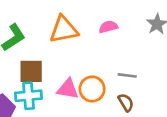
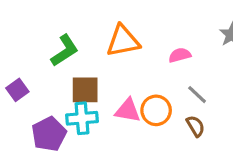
pink semicircle: (108, 27) -> (180, 55), moved
gray line: (127, 75) -> (197, 95), turned 36

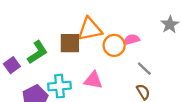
green L-shape: (65, 50) -> (37, 52), moved
brown square: (85, 90) -> (70, 43), moved
orange circle: (156, 110) -> (114, 45), moved

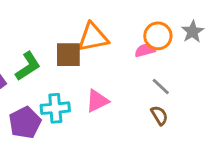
orange circle: (114, 45) -> (158, 36), moved
pink triangle: (93, 80) -> (97, 101), turned -36

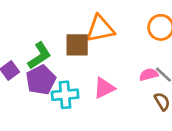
pink semicircle: (145, 50) -> (149, 75), moved
purple pentagon: (25, 123) -> (41, 80), moved

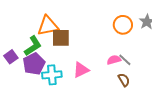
orange triangle: (100, 29) -> (48, 26), moved

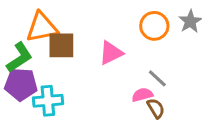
pink semicircle: (114, 60) -> (142, 95), moved
purple pentagon: (34, 64) -> (21, 84), turned 30
pink triangle: (81, 70) -> (111, 53), moved

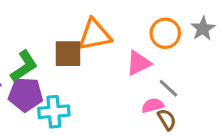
orange triangle: (42, 27) -> (95, 35), moved
pink triangle: (111, 53) -> (139, 63), moved

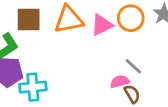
brown square: (68, 54) -> (29, 20), moved
pink triangle: (139, 63) -> (102, 25), moved

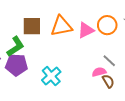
cyan cross: (33, 87) -> (51, 76), moved, turned -36

